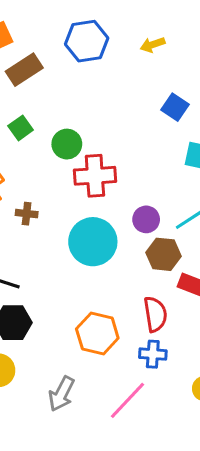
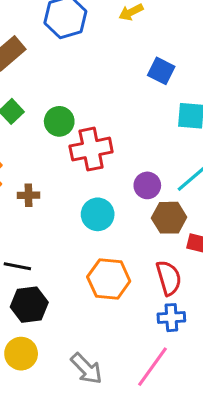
cyan circle: (93, 242) -> (98, 214), size x0.7
orange hexagon: (97, 334) -> (109, 279), moved
gray arrow: (62, 394) -> (86, 369), turned -64

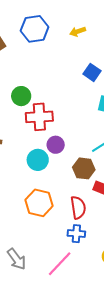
purple circle: (147, 185) -> (56, 145), moved

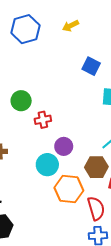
red cross: (39, 117) -> (43, 120), size x0.6
orange hexagon: (39, 203) -> (69, 189), moved

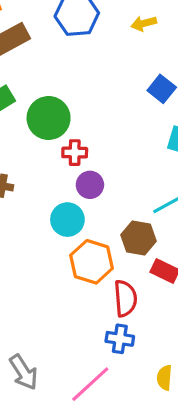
green circle: (21, 101) -> (49, 118), size x1.4
purple circle: (64, 146) -> (90, 185), moved

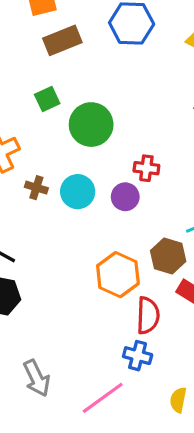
red cross: (75, 153) -> (146, 168), moved
cyan circle: (67, 220) -> (78, 192), moved

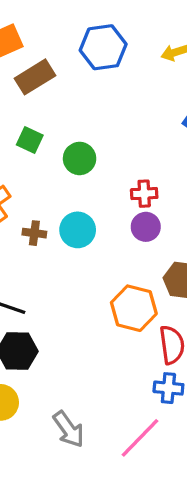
green square: (47, 99) -> (30, 140), turned -30
green circle: (91, 125) -> (80, 158), size x0.7
purple circle: (125, 197) -> (146, 227), moved

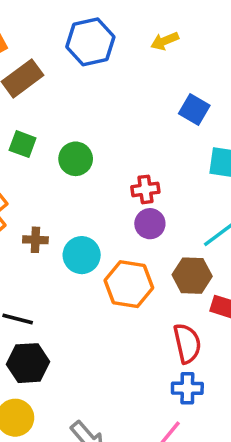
cyan circle: (78, 230) -> (82, 255), moved
orange hexagon: (134, 308) -> (129, 284), moved

